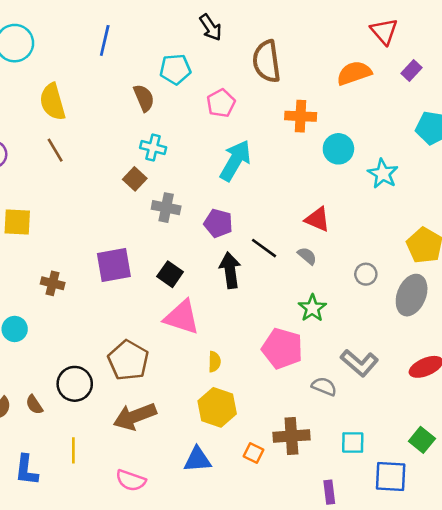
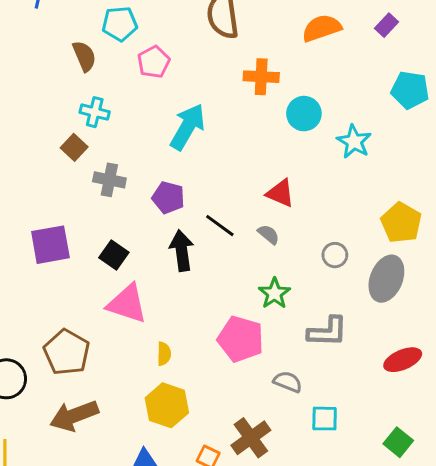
pink pentagon: (221, 103) -> (154, 62), moved
gray L-shape: (359, 363) -> (328, 332), moved, turned -39
brown cross: (291, 436) -> (251, 438), turned -32
cyan square: (353, 443) -> (325, 419), moved

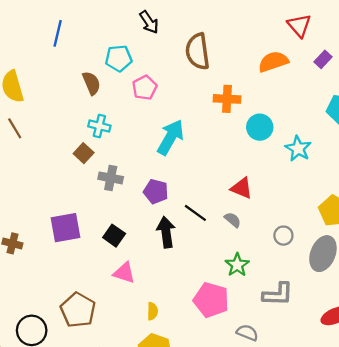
pink triangle: (127, 304) -> (124, 273), size x0.7

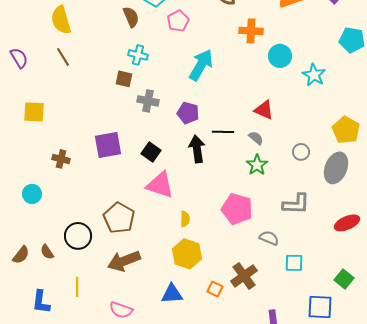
brown square: (84, 153) -> (124, 79), turned -30
black line: (195, 213) -> (223, 132), turned -35
green star: (237, 265) -> (257, 165), moved
pink triangle: (124, 273) -> (160, 185), size x1.4

